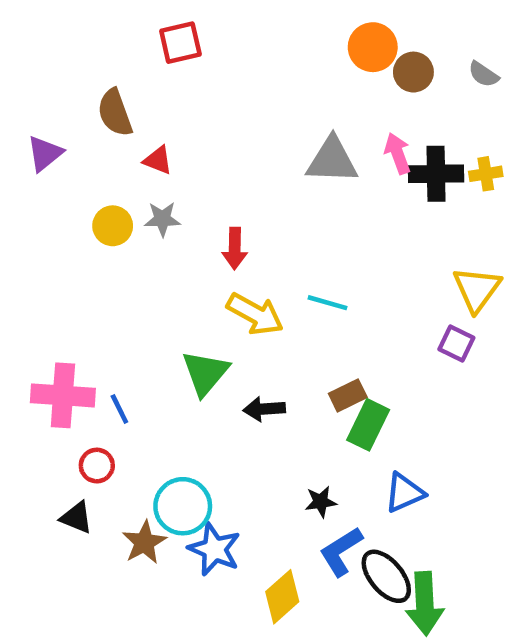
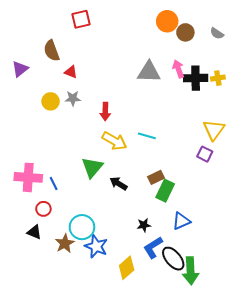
black arrow: (264, 409) -> (118, 184), turned 36

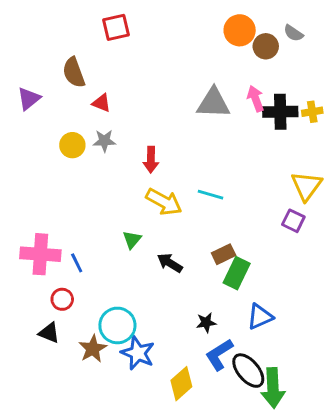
gray semicircle: (217, 33) -> (293, 33), moved
green triangle: (92, 167) -> (132, 240), size x0.6

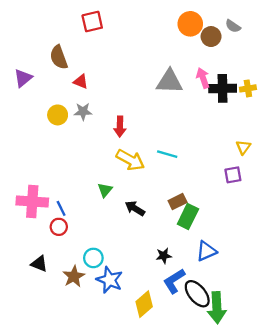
yellow triangle: (306, 186) -> (243, 147), size x0.6
purple square: (293, 221) -> (233, 175), turned -36
red circle: (62, 299) -> (59, 227), moved
cyan circle: (117, 325) -> (93, 258), size x0.7

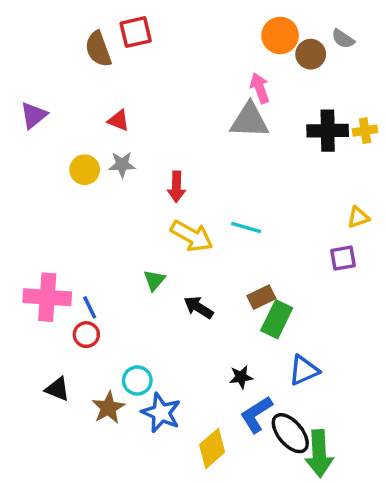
brown semicircle: (59, 57) -> (98, 49), moved
pink arrow: (203, 78) -> (260, 88), moved
yellow triangle: (243, 147) -> (358, 217), turned 35

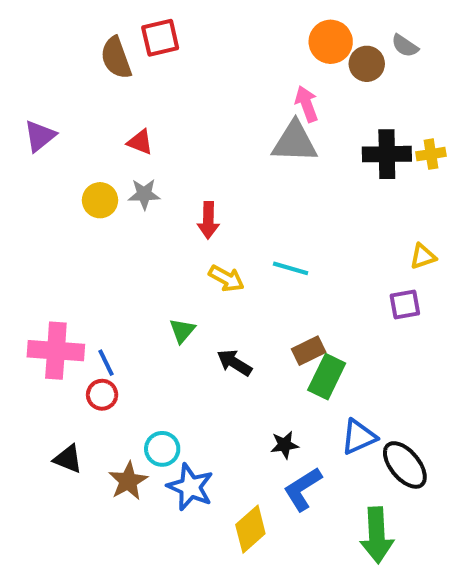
yellow arrow: (192, 236) -> (226, 278), size x0.7
black ellipse: (290, 433) -> (405, 465), moved

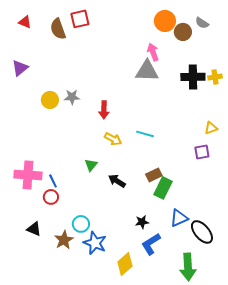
red triangle: (140, 142) -> (25, 22), moved

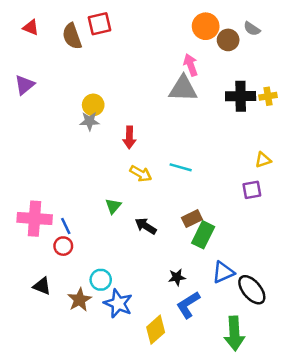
yellow circle: (50, 100) -> (93, 105), moved

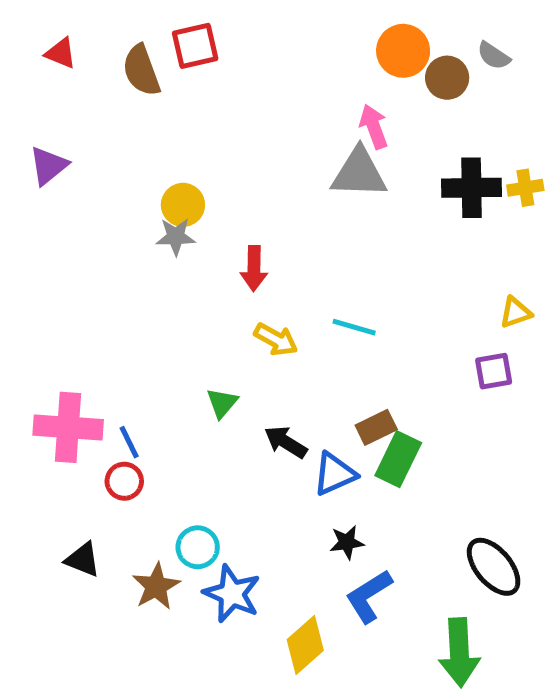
blue triangle: (223, 272) -> (335, 474), moved

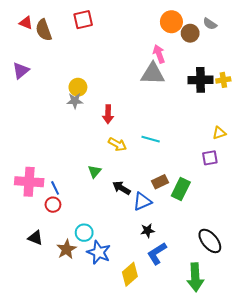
brown semicircle: (141, 70) -> (44, 30), moved
green rectangle: (398, 459) -> (181, 189), moved

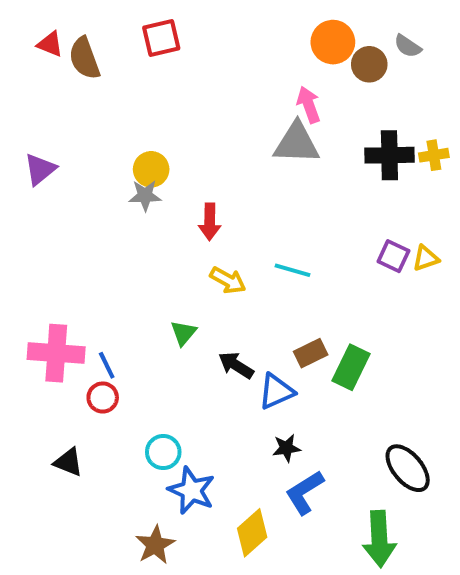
purple triangle: (21, 71) -> (40, 169), moved
purple square: (210, 158) -> (393, 256), moved, turned 35
brown star: (66, 249) -> (155, 545), moved

